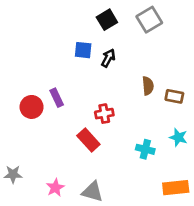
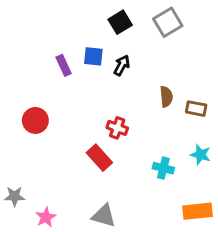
purple rectangle: (57, 98) -> (64, 65), moved
red cross: (104, 114) -> (117, 128), turned 30
pink star: (55, 188) -> (46, 217), moved

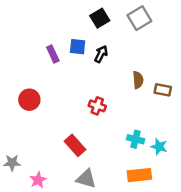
cyan star: (201, 155) -> (159, 147), moved
red rectangle: (99, 158) -> (75, 145), moved
orange rectangle: (198, 211) -> (139, 175), moved

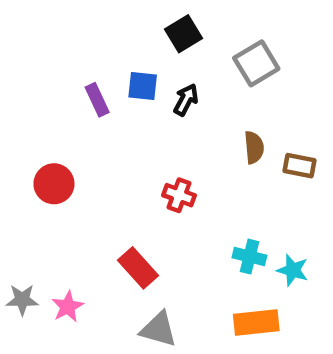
gray square: (139, 18) -> (256, 63), moved
pink star: (38, 180) -> (68, 307), moved

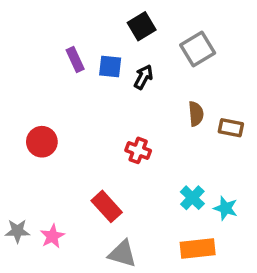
purple rectangle: (97, 100) -> (75, 59), moved
cyan cross: (249, 257) -> (192, 198), turned 30

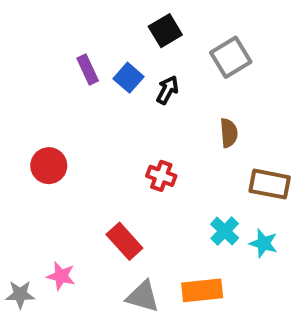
blue square: (110, 66) -> (129, 78), turned 35
brown rectangle: (231, 128) -> (270, 184), moved, size x1.4
gray star: (17, 231) -> (20, 294), moved
pink star: (52, 236) -> (61, 276), turned -30
orange rectangle: (198, 248) -> (202, 290), moved

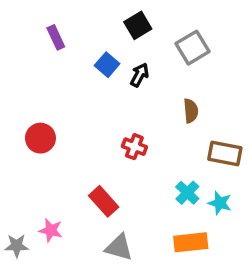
purple rectangle: (88, 69) -> (56, 37), moved
orange rectangle: (202, 290) -> (191, 242), moved

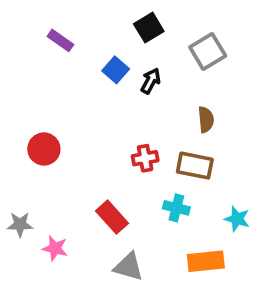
purple rectangle: (56, 37) -> (60, 40), turned -30
red cross: (134, 147) -> (145, 158), turned -30
brown rectangle: (225, 153) -> (195, 166), moved
cyan cross: (187, 193) -> (176, 208), moved, turned -30
gray star: (17, 246) -> (20, 224), moved

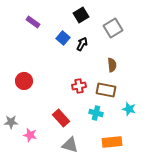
cyan star: (237, 219) -> (129, 109), moved

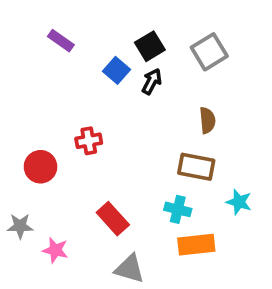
black square: (81, 15) -> (150, 46), moved
red circle: (24, 81) -> (40, 167), moved
red cross: (79, 86) -> (89, 141), moved
orange rectangle: (112, 142) -> (196, 245), moved

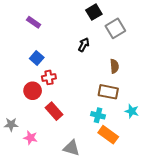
black square: (150, 46) -> (94, 12), moved
blue square: (117, 70) -> (37, 58), moved
red circle: (40, 167) -> (33, 91), moved
red rectangle: (113, 219) -> (54, 111), moved
orange rectangle: (196, 245) -> (108, 135), turned 42

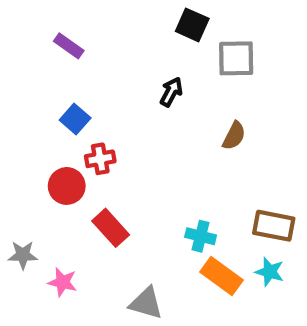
black square: (94, 12) -> (192, 25), turned -35
gray square: (115, 28) -> (236, 58), turned 30
brown semicircle: (114, 66) -> (234, 136), turned 32
brown rectangle: (108, 92) -> (274, 226), moved
cyan star: (132, 111) -> (270, 272), moved

